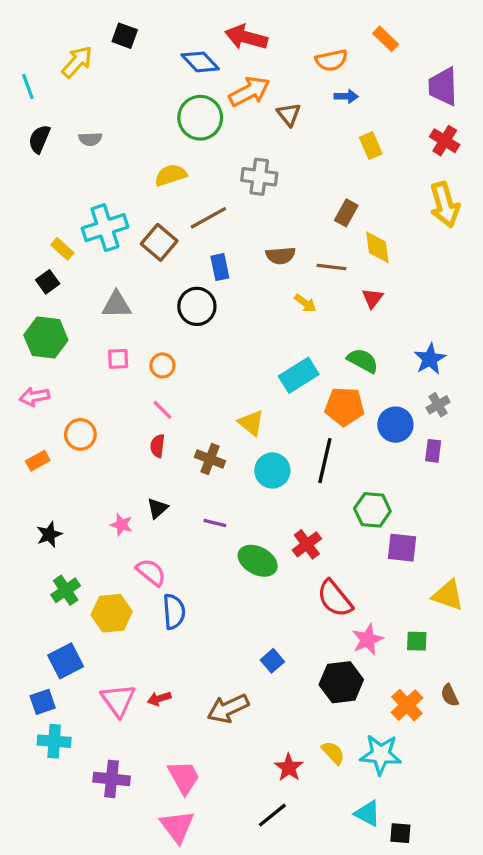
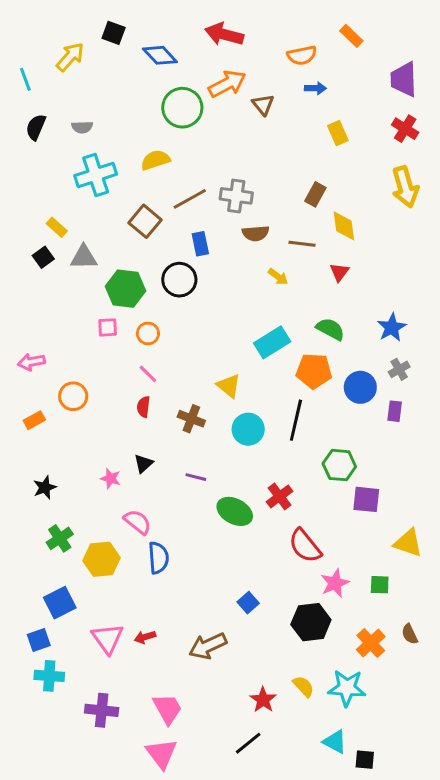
blue diamond: (200, 62) -> (160, 55), moved
gray cross: (259, 177) -> (236, 196), moved
cyan cross: (105, 228) -> (96, 175), moved
gray triangle: (116, 305) -> (84, 257), moved
green hexagon: (46, 338) -> (126, 289), moved

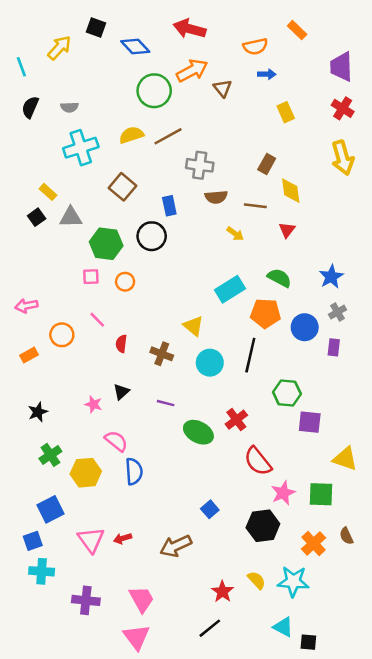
brown line: (190, 199) -> (168, 136), moved
pink line: (148, 374) -> (97, 320), moved
green square: (380, 585) -> (321, 494), size x1.5

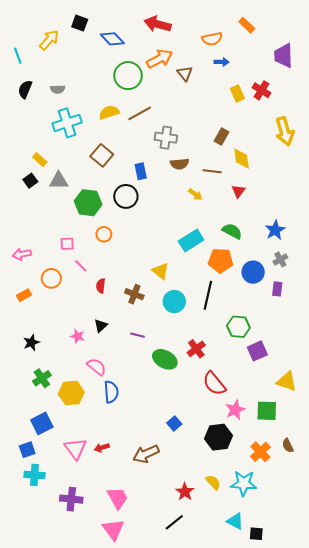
red cross: (343, 108) -> (262, 90), moved
pink square: (91, 277) -> (67, 244), moved
purple square: (310, 422) -> (257, 351), turned -30

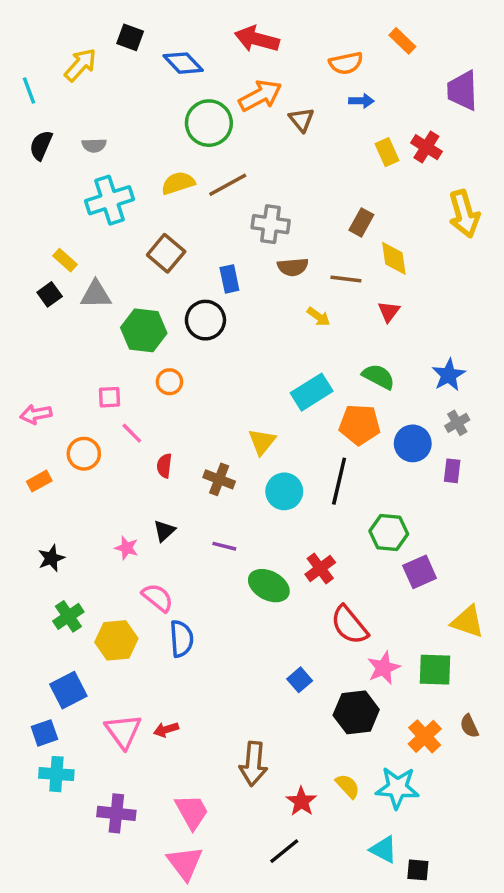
yellow triangle: (161, 271) -> (262, 442), turned 30
blue square: (174, 423) -> (300, 680), moved
brown arrow: (146, 454) -> (253, 764), moved, turned -60

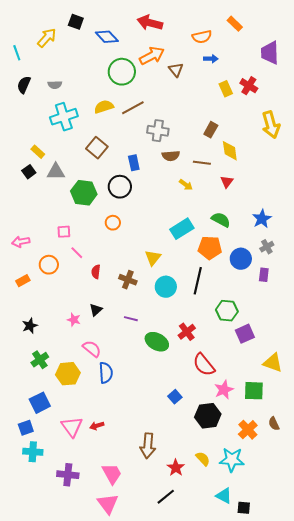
orange circle: (169, 382) -> (113, 223), moved

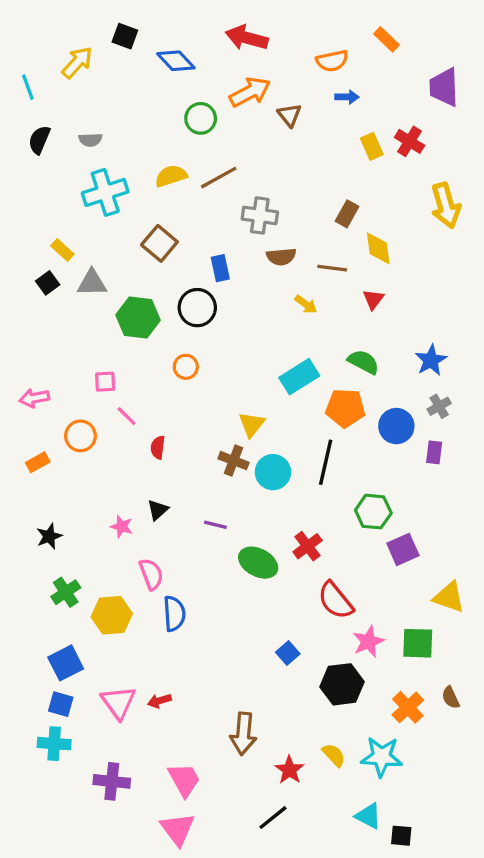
green circle: (122, 72) -> (201, 118), size x0.7
brown cross: (128, 280) -> (233, 461), moved
pink semicircle: (92, 349) -> (151, 574), turned 30
blue square: (26, 428) -> (61, 704), moved, turned 35

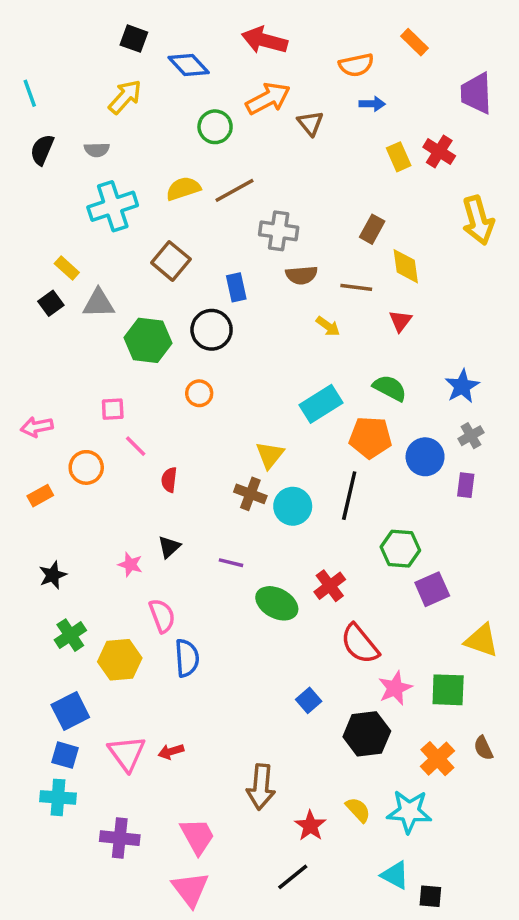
yellow arrow: (77, 62) -> (125, 97), moved

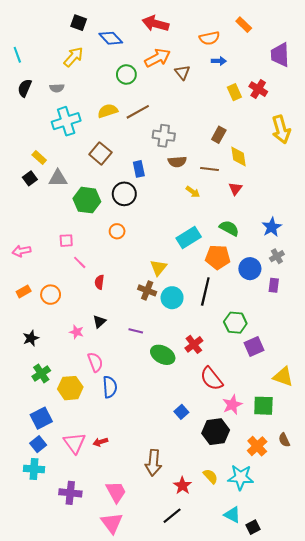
orange circle: (86, 467) -> (51, 295), moved
blue square: (65, 755) -> (38, 444), turned 35
black square: (430, 896) -> (253, 527), turned -32

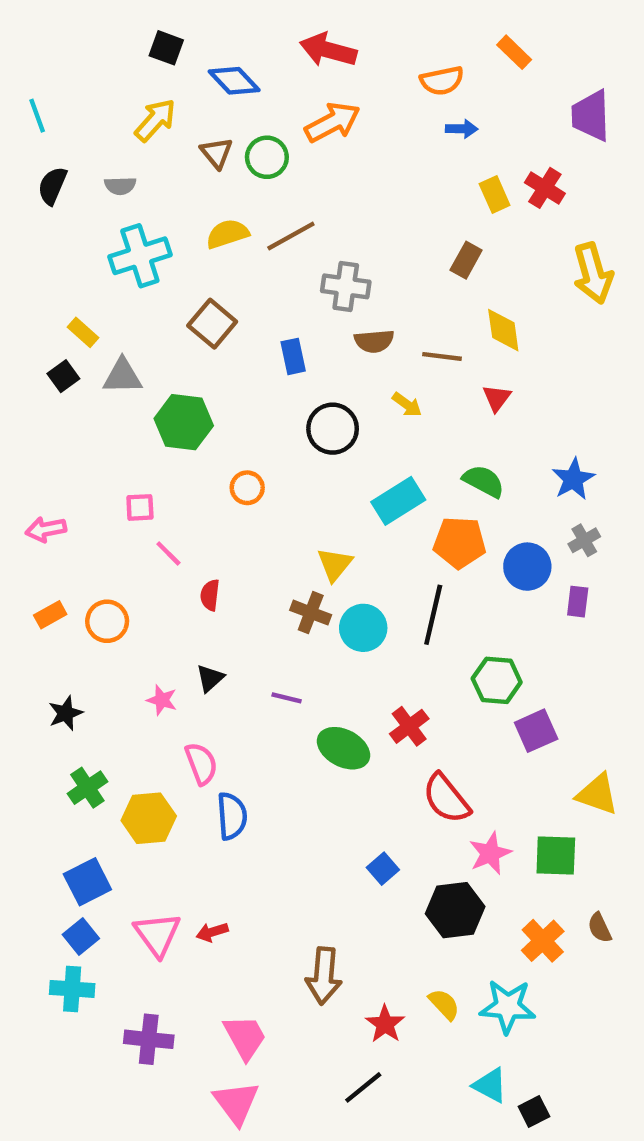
brown triangle: (182, 72) -> (217, 153), moved
brown rectangle: (219, 135) -> (466, 260), moved
black circle: (124, 194) -> (333, 429), moved

